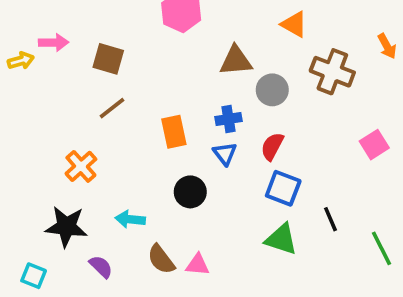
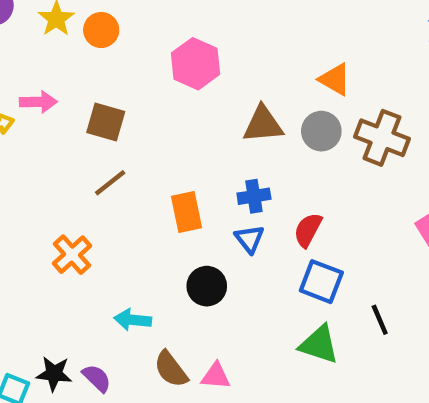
gray circle: (272, 90) -> (321, 131), moved
black star: (66, 227) -> (54, 374), moved, size x0.7

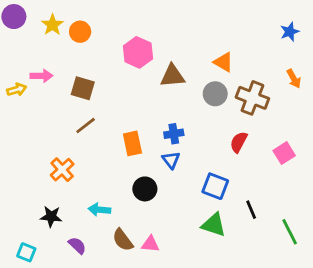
brown triangle: (263, 124) -> (172, 76), moved
red semicircle: (308, 230) -> (239, 142), moved
black star: (54, 374) -> (51, 217), moved

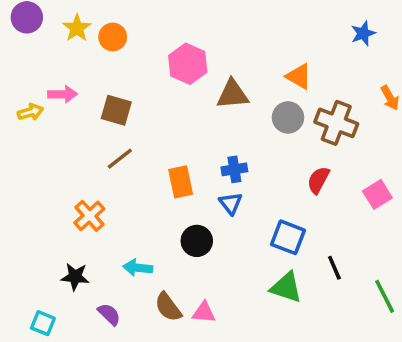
blue star: (290, 32) -> (363, 33), moved

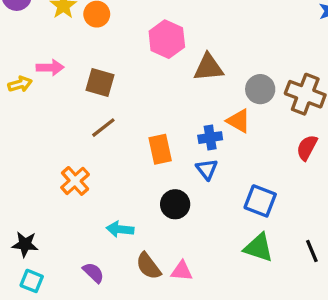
orange triangle: (299, 76) -> (239, 121), moved
red semicircle: (318, 180) -> (307, 148), moved
black line: (334, 268) -> (312, 251), moved
black star: (75, 277) -> (25, 244), moved

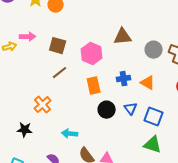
pink hexagon: (167, 39) -> (92, 54), moved
orange triangle: (239, 121) -> (148, 83), moved
blue triangle: (207, 169) -> (131, 109), moved
black circle: (175, 204) -> (107, 110), moved
black star: (25, 244) -> (25, 130), moved

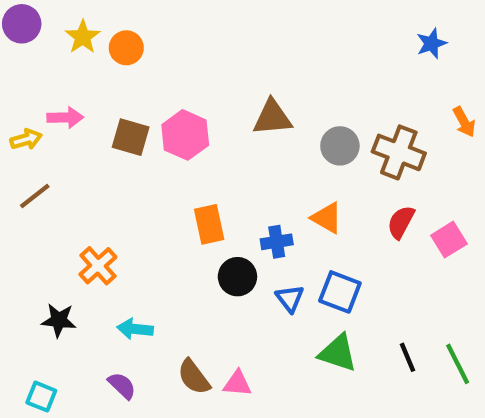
pink hexagon: (92, 54) -> (185, 135), moved
brown line: (60, 73) -> (35, 196), moved
blue cross: (124, 79) -> (277, 242), moved
blue triangle: (131, 109) -> (290, 298), moved
cyan arrow: (70, 134) -> (135, 329), moved

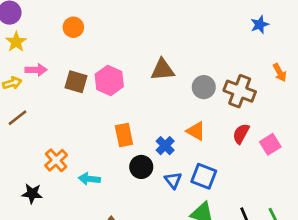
yellow star: (83, 37) -> (16, 42), moved
blue cross: (277, 242) -> (165, 146), turned -36
cyan arrow: (135, 329) -> (89, 179), moved

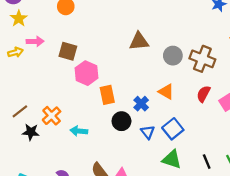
pink hexagon: (109, 80) -> (87, 73), moved
brown line: (17, 118) -> (20, 111), moved
blue square: (204, 176) -> (173, 129), turned 30
black star: (32, 194) -> (31, 132), moved

